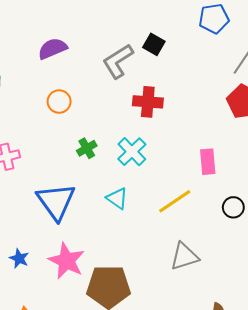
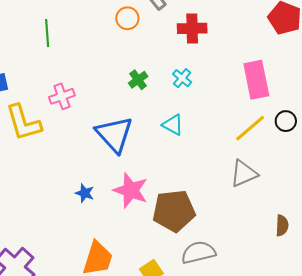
orange circle: (59, 102) -> (127, 18), moved
cyan cross: (132, 152) -> (182, 78), size x0.7
pink rectangle: (208, 162) -> (256, 80), size x1.5
yellow line: (175, 201) -> (250, 128), moved

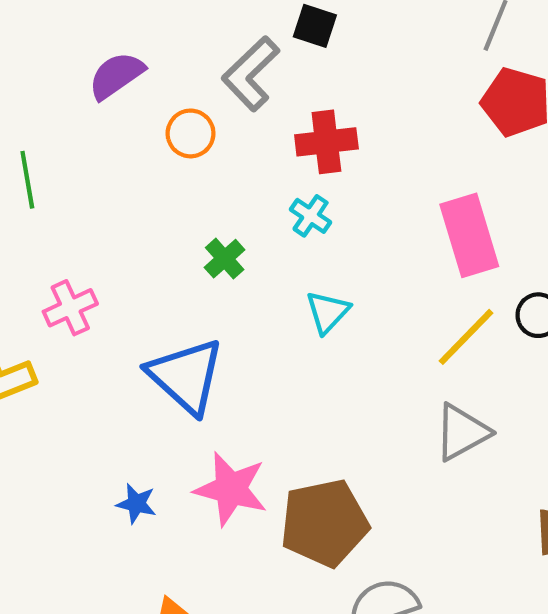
cyan cross: (182, 78) -> (311, 216), moved
cyan triangle: (173, 125) -> (328, 312), moved, turned 50

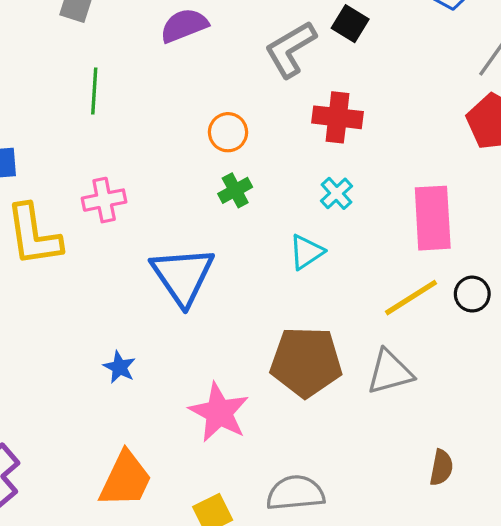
orange circle: (191, 133) -> (228, 132), moved
cyan cross: (311, 216) -> (336, 193), moved
pink star: (231, 489) -> (219, 412), moved
brown pentagon: (324, 523) -> (306, 362), moved

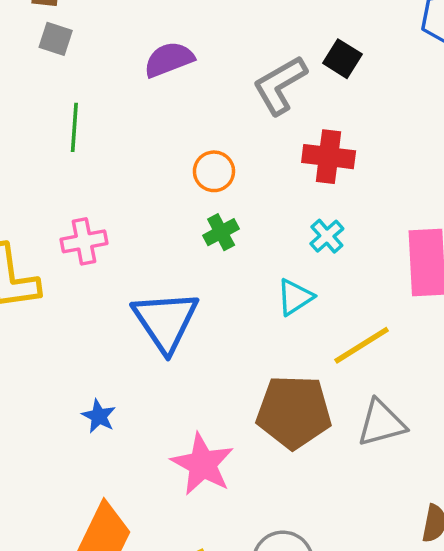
yellow line: (411, 298) -> (362, 345), moved

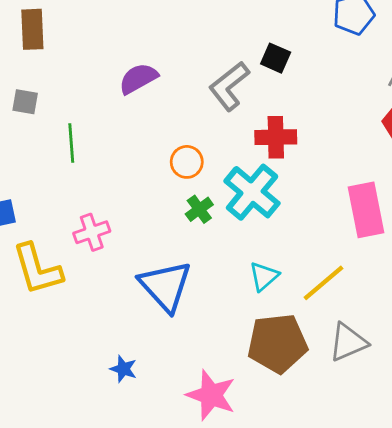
gray square: (56, 39) -> (25, 102), moved
cyan cross: (327, 236) -> (252, 192), moved, size x2.0
cyan triangle: (295, 297) -> (264, 276), moved

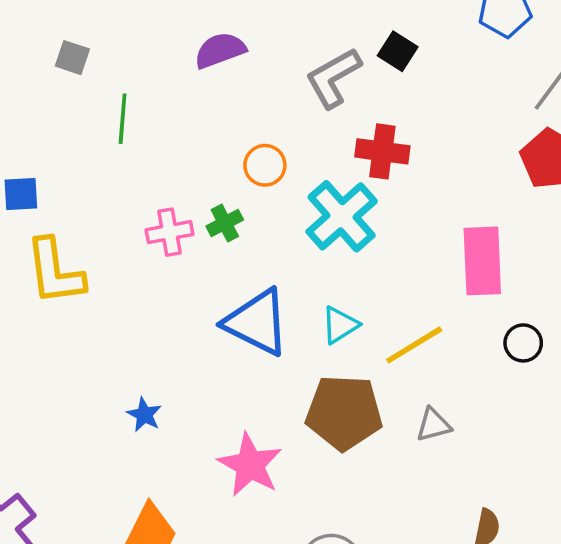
green cross: (199, 209) -> (225, 223), moved
pink cross: (92, 232) -> (169, 232), moved
blue triangle: (165, 286) -> (257, 322), moved, turned -30
gray triangle: (348, 342) -> (434, 425), size x0.7

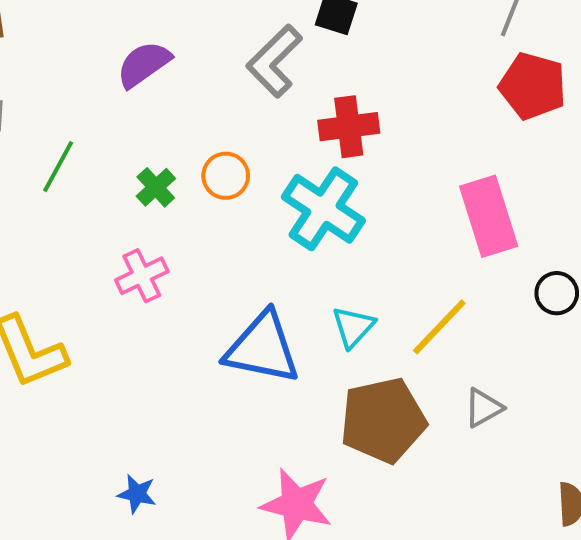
green line: (123, 119) -> (58, 167), turned 39
green cross: (225, 223) -> (156, 187), moved
blue star: (144, 415) -> (137, 494), moved

